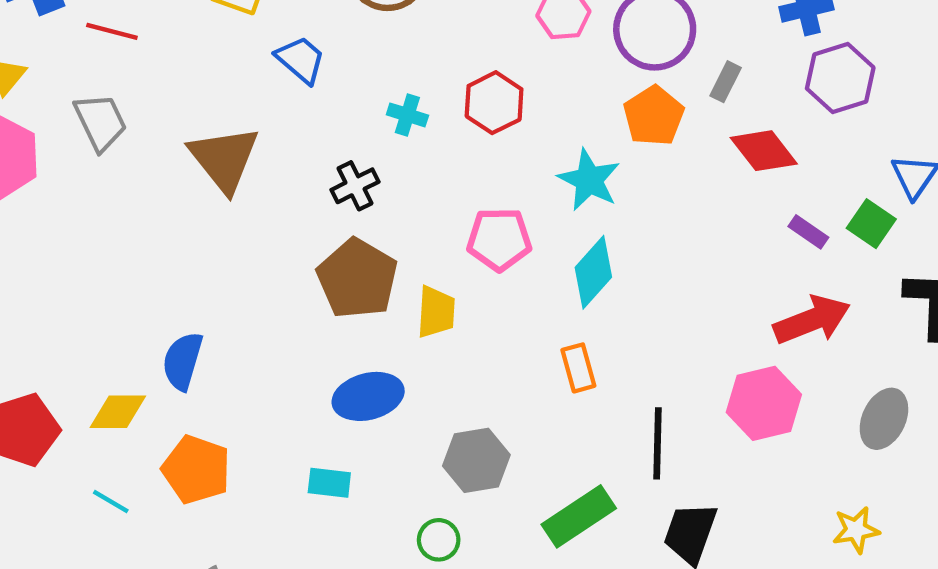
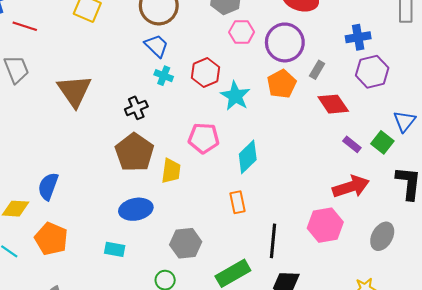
blue trapezoid: (301, 60) -> (156, 46), moved
cyan star: (589, 180) -> (235, 96), moved

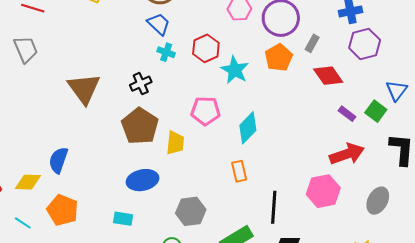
brown triangle: (74, 91) -> (84, 89), moved

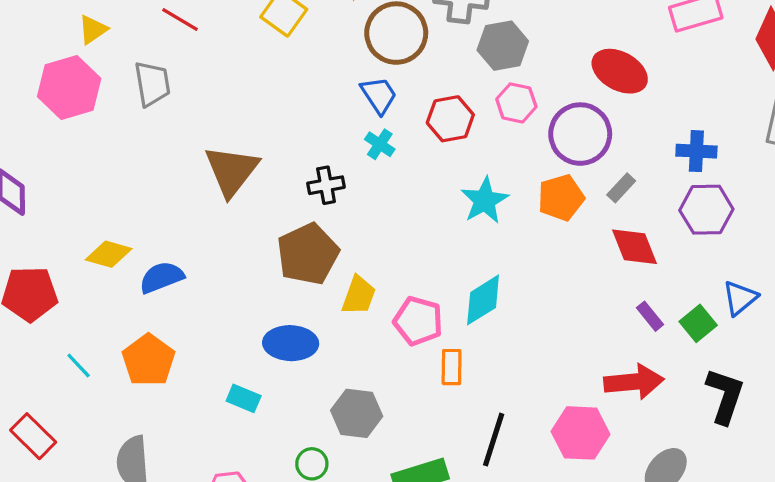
red hexagon: (206, 48) -> (450, 119), moved
pink pentagon: (206, 111) -> (418, 321), moved
blue semicircle: (58, 160) -> (162, 277), turned 36
yellow diamond: (28, 182) -> (109, 254), moved

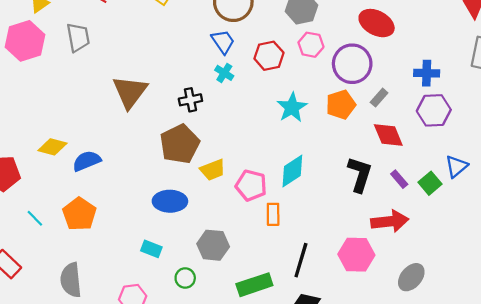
yellow trapezoid: (359, 295) -> (213, 170), turned 50
black L-shape: (725, 396) -> (360, 174), moved
cyan rectangle: (244, 398) -> (151, 249), moved

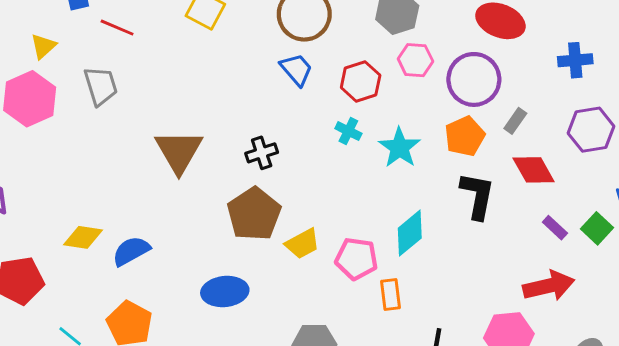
cyan cross: (224, 73) -> (348, 131), moved
blue cross: (427, 73) -> (575, 60), moved
black L-shape: (360, 174) -> (477, 196), moved
blue ellipse: (170, 201) -> (225, 292), moved

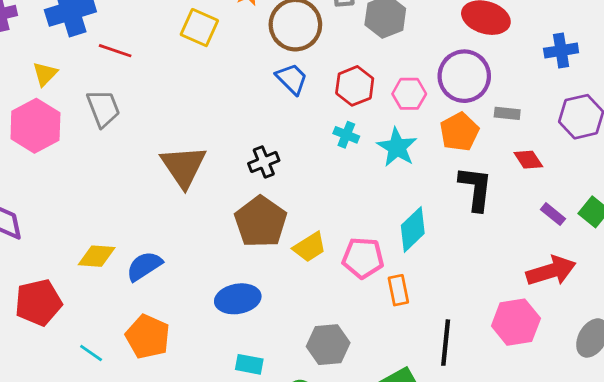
pink hexagon: (415, 60) -> (409, 94), moved
gray rectangle: (515, 121) -> (507, 113), turned 65
red diamond: (534, 170) -> (528, 160), size x0.7

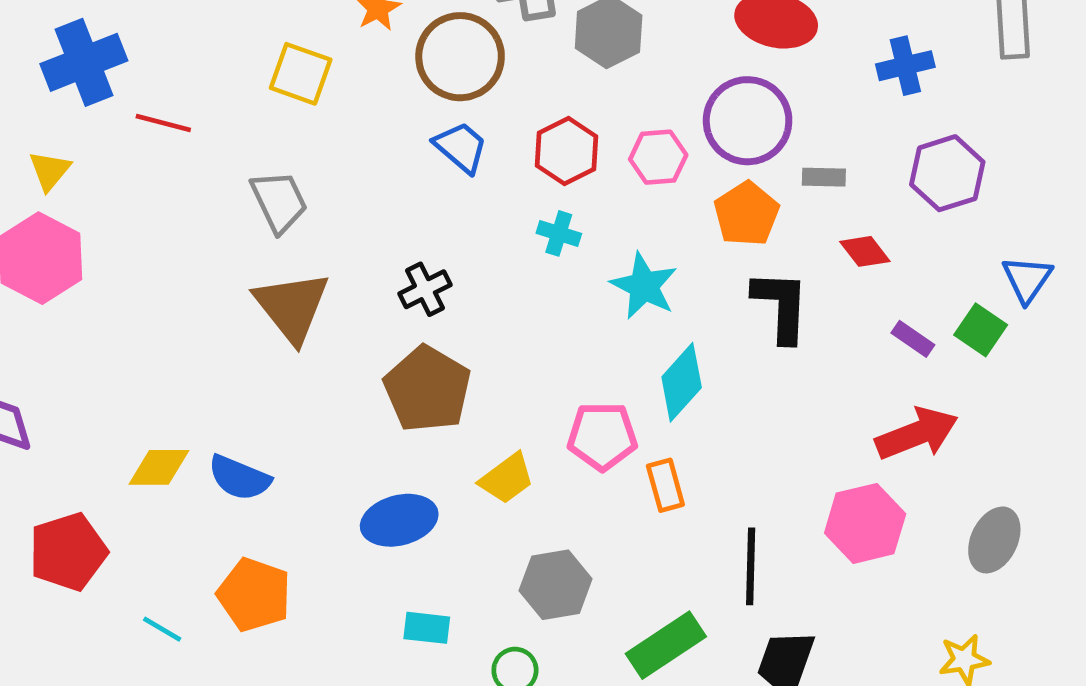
gray trapezoid: (103, 108) -> (279, 201), moved
cyan star: (397, 147) -> (644, 286), moved
yellow trapezoid: (310, 247) -> (507, 478), moved
blue semicircle: (144, 266) -> (239, 478), turned -120

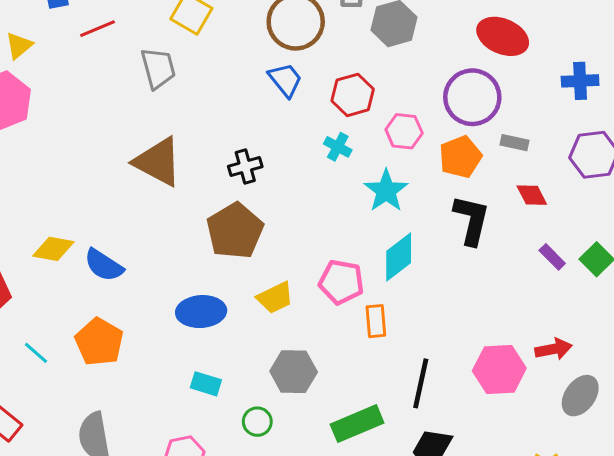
red line: (163, 123) -> (97, 29), turned -48
pink hexagon: (658, 157) -> (404, 131), moved
gray trapezoid: (279, 201) -> (158, 68), moved
brown triangle: (292, 307) -> (158, 162), turned -34
red arrow: (917, 434) -> (553, 349), moved, size x0.7

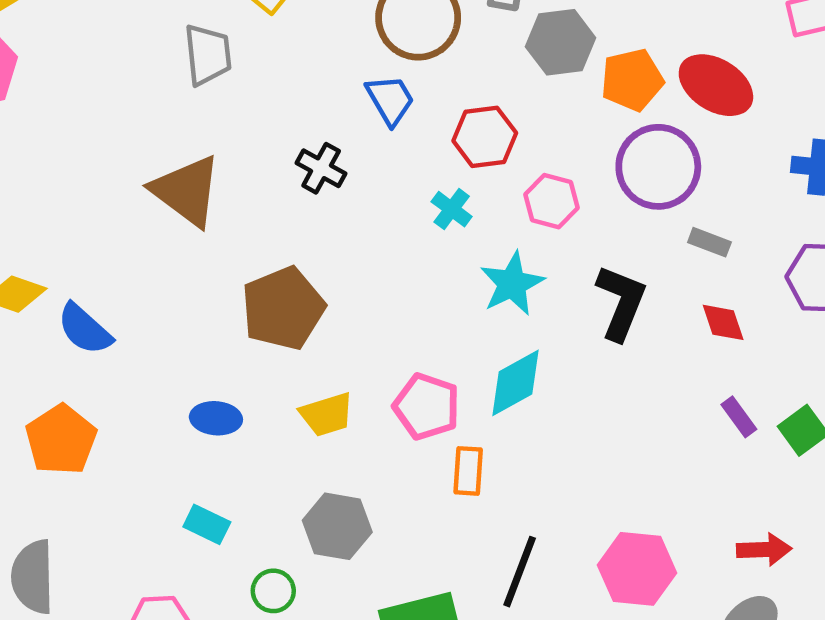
orange pentagon: (460, 157) -> (632, 80), moved
black cross: (245, 167) -> (321, 168), moved, turned 36
black L-shape: (471, 220) -> (621, 303), moved
blue ellipse: (201, 312) -> (216, 418), size x0.7
red arrow: (553, 349) -> (764, 550), moved

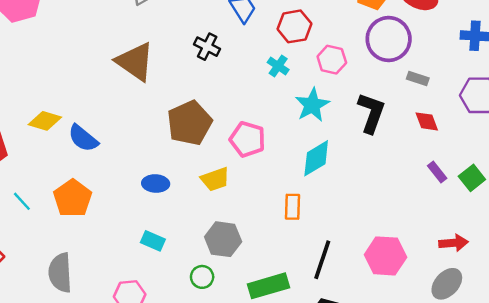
pink pentagon: (427, 406) -> (247, 139), moved
green circle: (273, 591) -> (202, 277), moved

